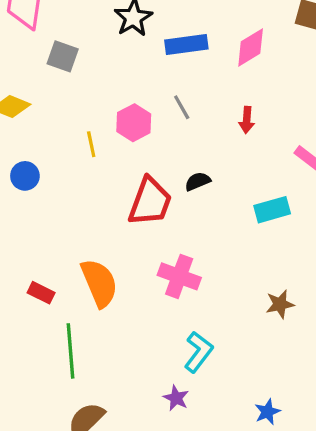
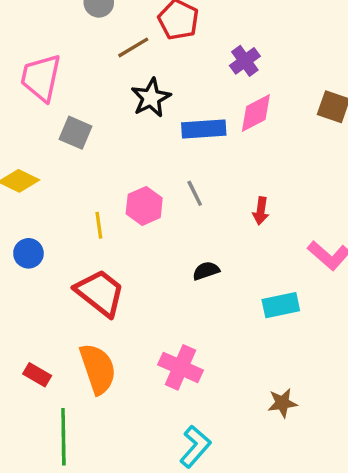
pink diamond: (251, 47) -> (256, 113), moved
red trapezoid: (150, 202) -> (100, 293), moved, turned -76

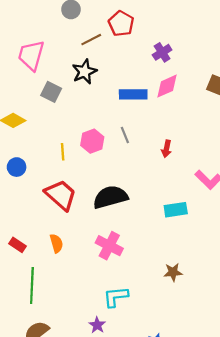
black star: (151, 98) -> (84, 72), moved
black semicircle: (206, 271) -> (110, 197), moved, size x2.0
orange semicircle: (98, 369) -> (56, 243), size x0.6
cyan L-shape: (195, 447) -> (116, 297), turned -140

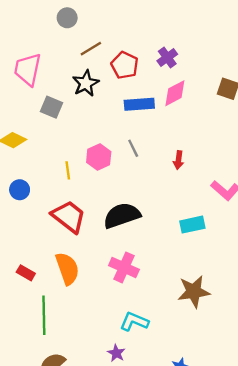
red pentagon: (121, 24) -> (125, 65), moved
orange semicircle: (56, 243) -> (67, 269), size x1.6
brown star: (173, 272) -> (194, 292), size x1.6
cyan L-shape: (116, 297) -> (134, 322), turned 32

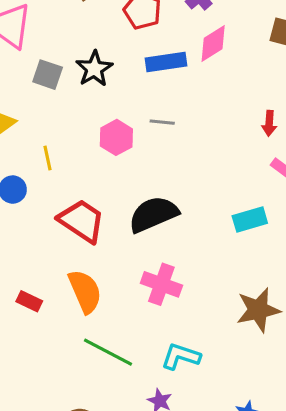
black star: (86, 83) -> (94, 69), moved
gray line: (133, 148) -> (162, 122), turned -54
red arrow: (178, 160) -> (269, 123), moved
yellow line: (68, 170) -> (47, 158), moved
green line: (44, 315) -> (108, 352), moved, turned -57

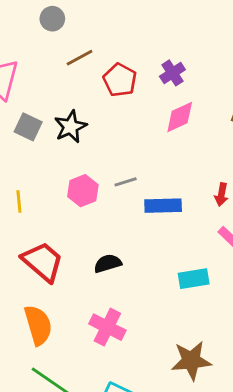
blue rectangle: (166, 62) -> (163, 206), moved
gray line: (162, 122) -> (126, 182), turned -30
black semicircle: (153, 214) -> (108, 263), size x0.6

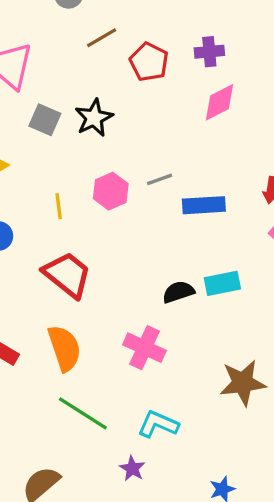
purple cross: (172, 73) -> (209, 52), turned 30
yellow line: (19, 202) -> (59, 206), moved
black semicircle: (108, 263) -> (178, 292), moved
cyan rectangle: (194, 279) -> (222, 283), moved

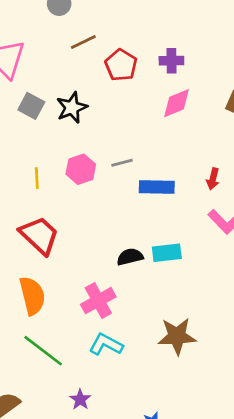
pink cross: (144, 348) -> (98, 301), turned 32
cyan L-shape: (158, 424) -> (106, 344), moved

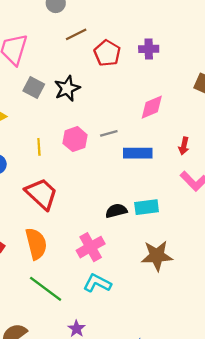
pink diamond: (176, 103) -> (152, 107), moved
brown star: (177, 336) -> (157, 256), moved

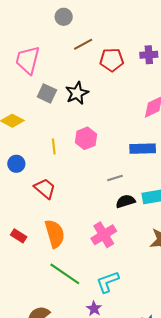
red pentagon: (107, 53) -> (112, 60), turned -30
gray line: (109, 133) -> (115, 178), moved
red trapezoid: (42, 194) -> (45, 188), moved, size x0.7
cyan L-shape: (97, 283) -> (108, 282), moved, turned -45

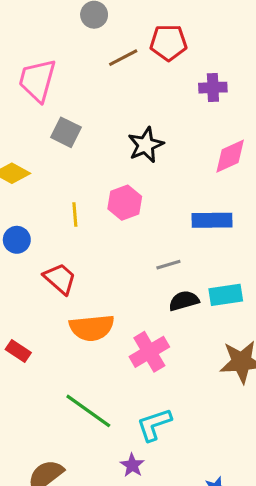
purple cross: (149, 55) -> (213, 88), moved
red pentagon: (112, 60) -> (169, 43), moved
black star: (77, 93) -> (146, 145), moved
orange semicircle: (55, 234) -> (92, 328), moved, turned 100

